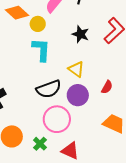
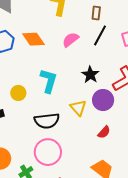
yellow circle: (38, 24) -> (18, 93), moved
purple circle: (78, 95) -> (103, 100), moved

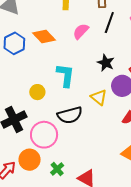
pink circle: (48, 152) -> (44, 135), moved

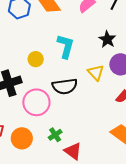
orange circle: (30, 160) -> (22, 138), moved
green cross: (57, 169) -> (55, 135), moved

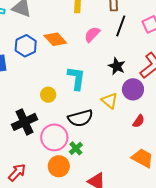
green cross: (55, 135) -> (76, 148), moved
orange circle: (22, 138) -> (59, 166), moved

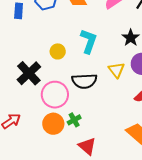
black cross: (24, 122) -> (29, 73), turned -30
green cross: (76, 148) -> (74, 120), moved

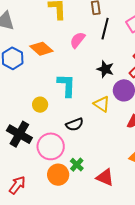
black semicircle: (84, 81) -> (75, 124), size x0.7
red triangle: (87, 146) -> (105, 177), moved

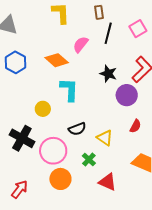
orange diamond: (41, 49) -> (57, 60), moved
yellow triangle: (102, 104) -> (105, 138), moved
green cross: (77, 165) -> (89, 160), moved

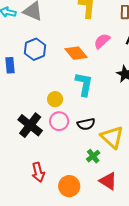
yellow triangle: (105, 138) -> (112, 137), size x1.4
pink circle: (53, 151) -> (59, 121), moved, size x0.7
orange circle: (60, 179) -> (69, 186), moved
red arrow: (20, 189) -> (38, 172), moved, turned 120

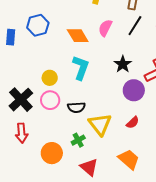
pink semicircle: (102, 41) -> (105, 28), turned -30
red arrow: (38, 172) -> (22, 133), moved
orange circle: (69, 186) -> (52, 153), moved

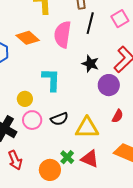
pink semicircle: (105, 28) -> (63, 34), size x1.5
orange diamond: (78, 36) -> (28, 38), moved
yellow triangle: (100, 124) -> (87, 128), turned -35
green cross: (78, 140) -> (67, 157), moved
red triangle: (89, 167) -> (90, 159), moved

